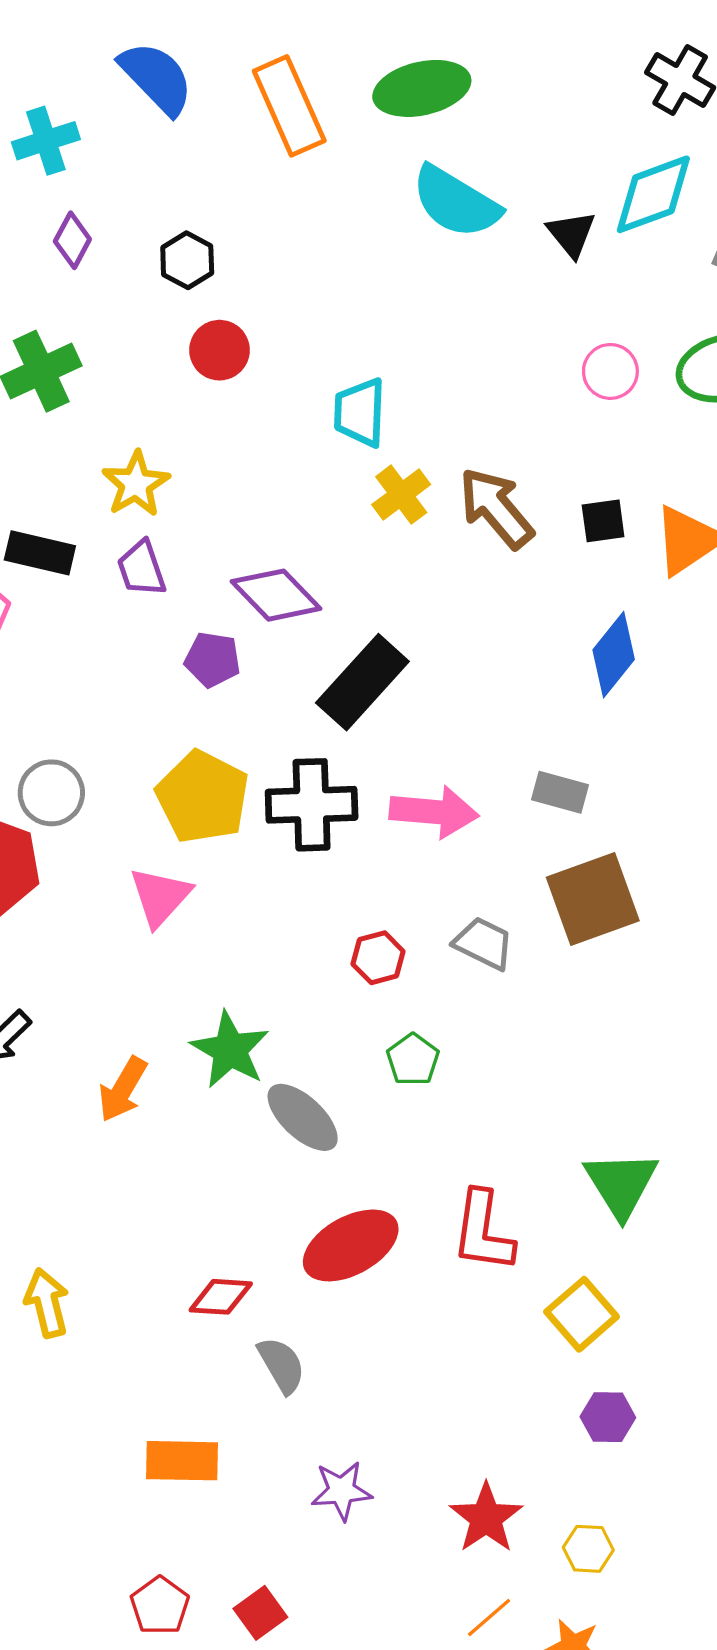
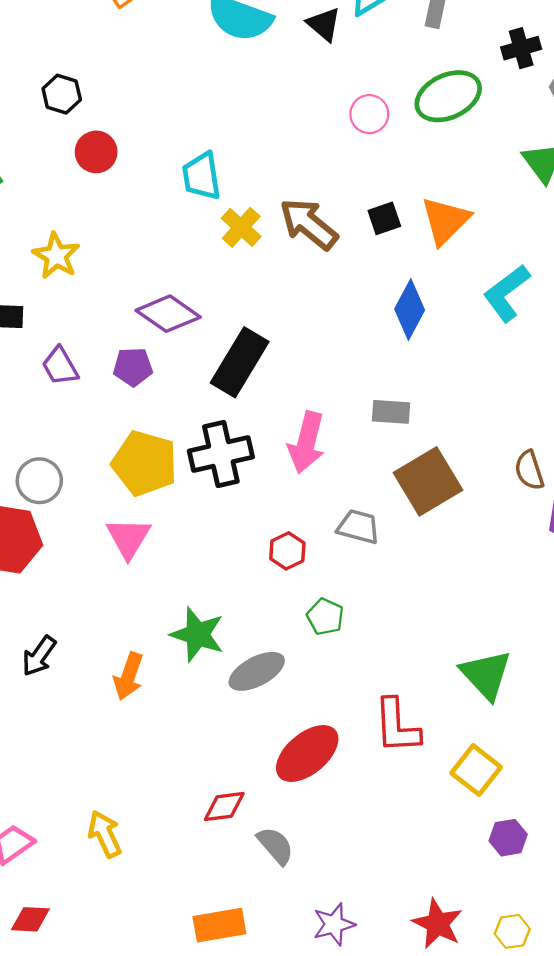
purple trapezoid: (142, 569) -> (60, 366), moved
pink arrow: (434, 812) -> (307, 442), turned 110
gray ellipse: (303, 1117) -> (257, 671), turned -60

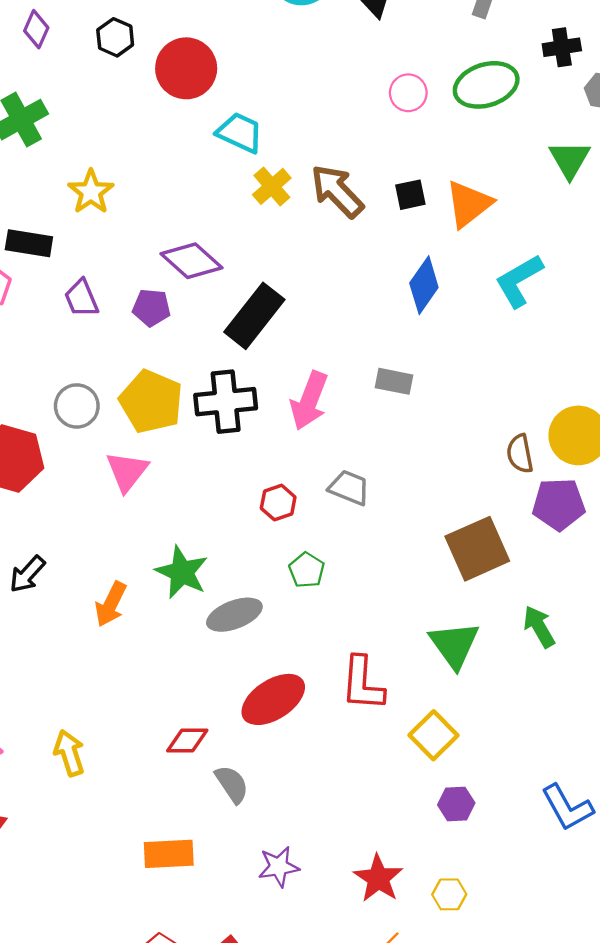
red circle: (96, 152) -> (186, 68), moved, size x1.5
cyan trapezoid: (202, 176) -> (240, 133), turned 117
gray circle: (39, 481) -> (77, 406), moved
brown square: (428, 481) -> (477, 549), moved

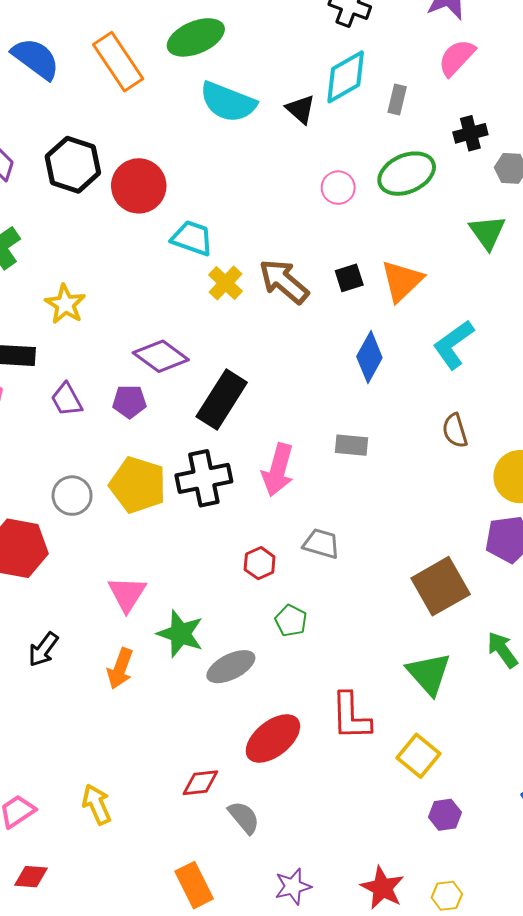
black hexagon: (115, 37) -> (73, 165), size x1.6
brown semicircle: (520, 454) -> (455, 431), moved
pink triangle: (127, 471) -> (127, 594), moved
orange rectangle: (169, 854) -> (194, 885), turned 72

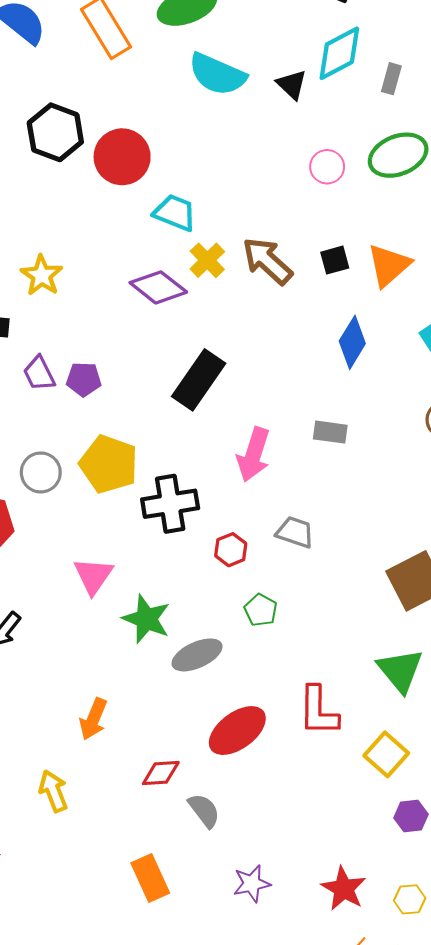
purple diamond: (161, 356) -> (158, 287), moved
purple pentagon: (129, 402) -> (84, 379), moved
black cross: (204, 478) -> (170, 504), moved
orange arrow: (120, 668) -> (93, 719), moved

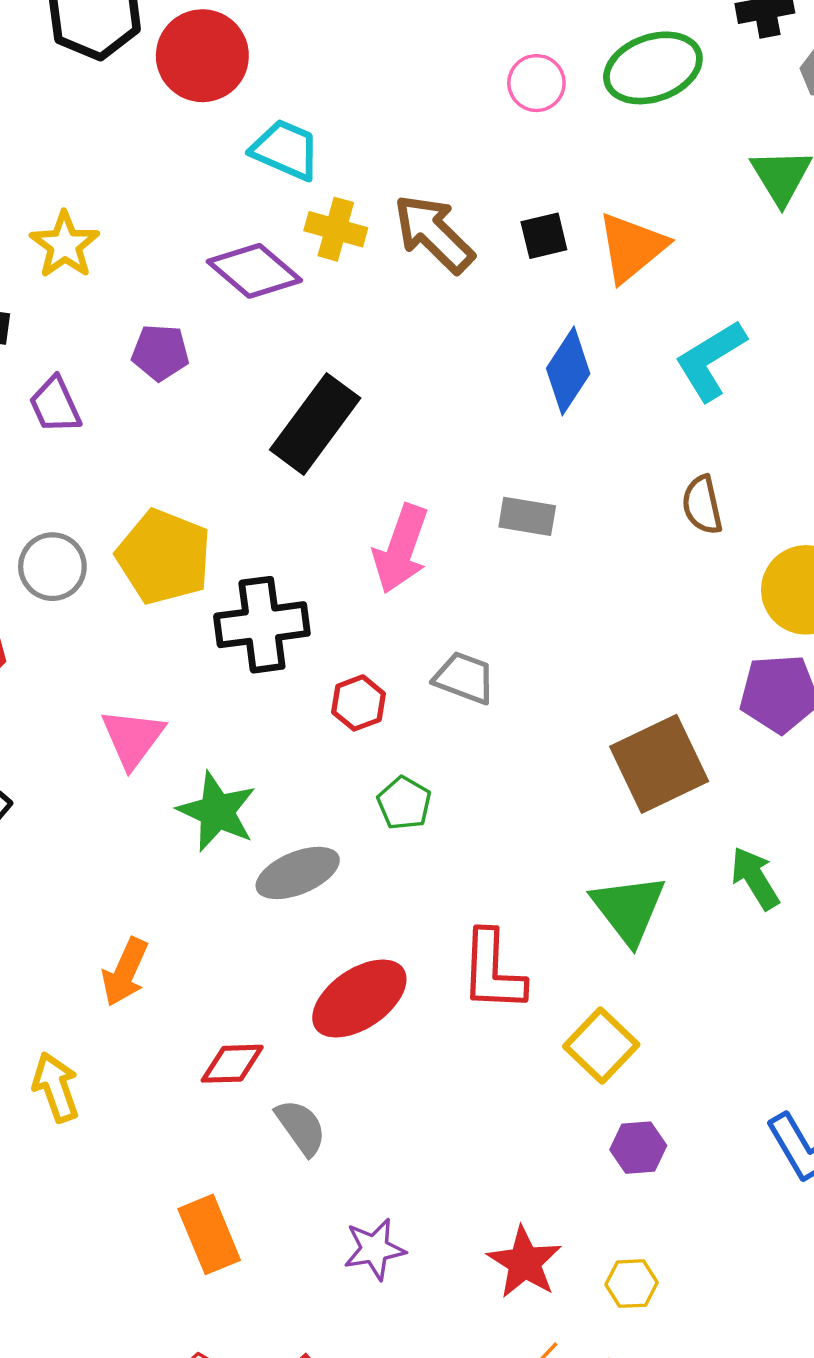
yellow cross: (207, 260) -> (336, 229), turned -32
purple pentagon: (84, 379) -> (160, 352), moved

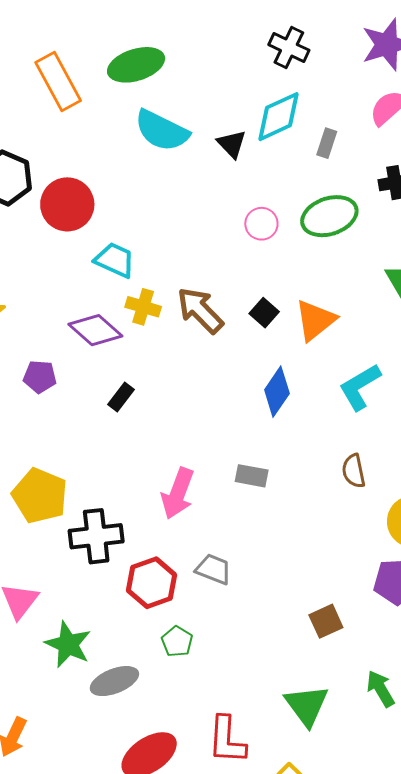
black square: (544, 236) -> (264, 313), turned -36
black rectangle: (315, 424) -> (121, 397), moved, size x0.5
red hexagon: (359, 703) -> (152, 583), size x1.6
brown square: (659, 764) -> (326, 621), size x0.6

